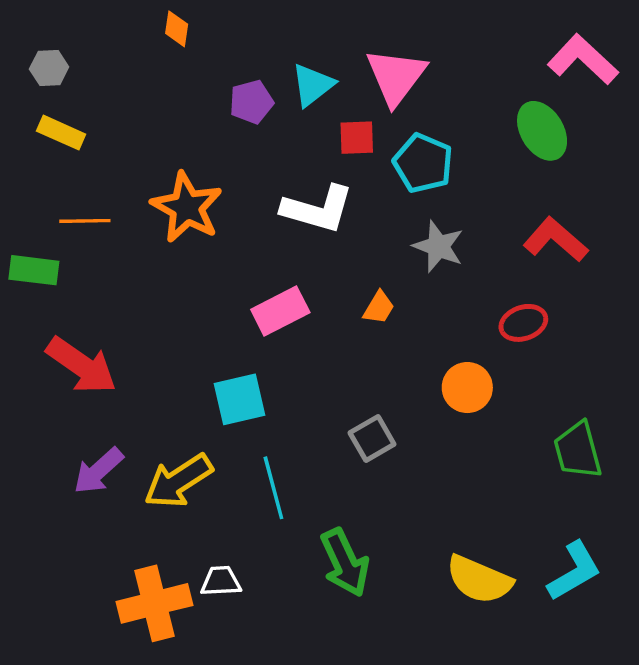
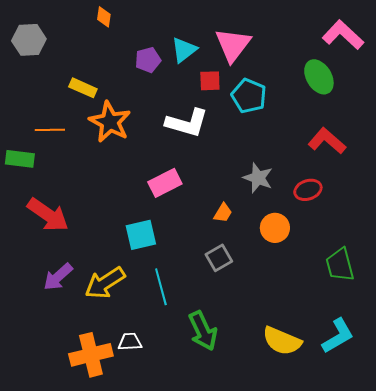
gray hexagon: (49, 68) -> (29, 40), size x1.5
yellow rectangle: (61, 133) -> (83, 88), moved
gray star: (438, 246) -> (258, 178), moved
orange trapezoid: (379, 308) -> (223, 213), moved

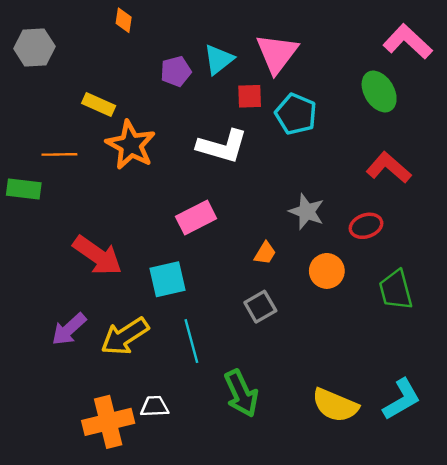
red arrow: (48, 215) -> (97, 256), moved
green trapezoid: (340, 265) -> (396, 290), moved

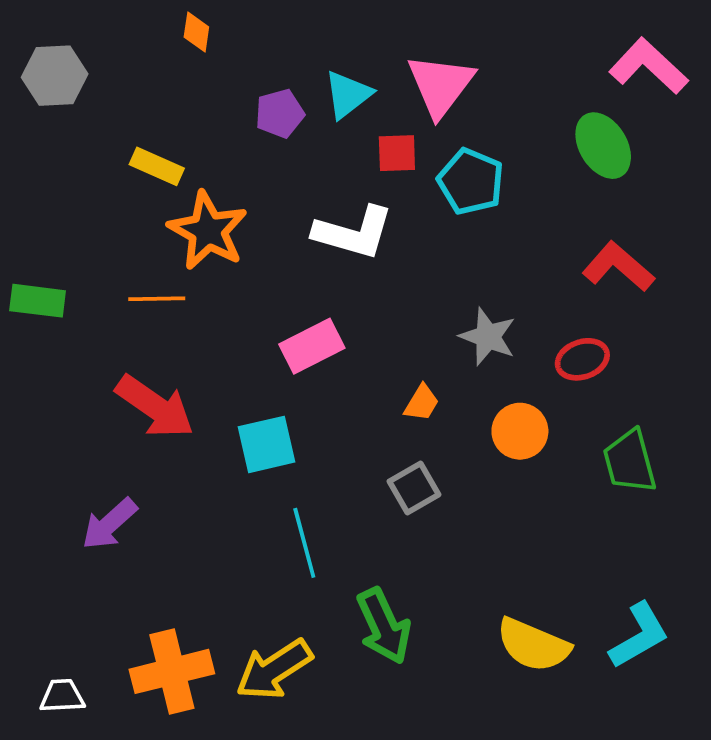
orange line: (59, 154) -> (157, 299), moved
yellow arrow: (125, 336) -> (274, 670), moved
white trapezoid: (154, 406) -> (62, 696), moved

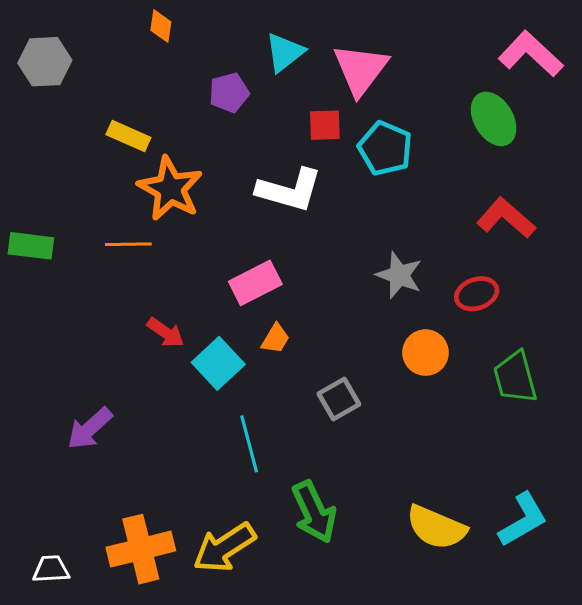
cyan triangle: (348, 95) -> (285, 52), moved
orange trapezoid: (422, 403) -> (275, 339), moved
red arrow: (155, 407) -> (166, 332), moved, size x0.6
cyan square: (266, 444) -> (218, 363), turned -30

